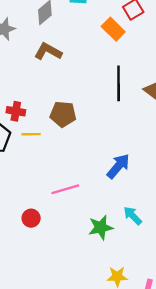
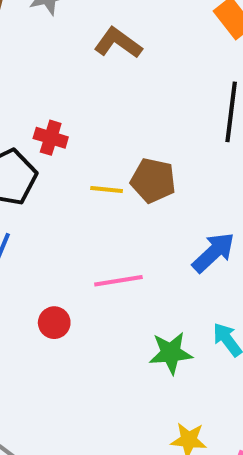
brown pentagon: (63, 114) -> (153, 180), moved
yellow line: (31, 134) -> (107, 189), moved

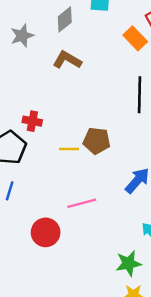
red circle: (54, 323) -> (46, 232), size x1.5
green star: (171, 353) -> (129, 263), moved

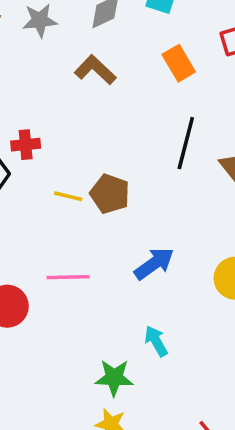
orange rectangle: (135, 38) -> (179, 63), moved
red cross: (32, 121) -> (26, 145), turned -30

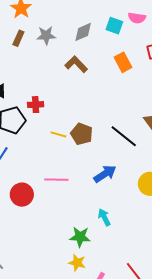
black line: (186, 143) -> (124, 136), moved, turned -68

